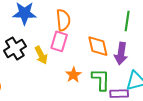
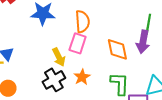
black cross: (15, 48) -> (54, 80), moved
purple arrow: (121, 54) -> (143, 42), moved
orange star: (73, 75) -> (82, 77), moved

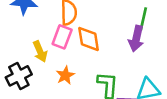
orange diamond: (117, 49) -> (89, 39), moved
black cross: (54, 80) -> (19, 76), moved

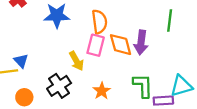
purple arrow: (136, 39) -> (141, 42), moved
orange star: (65, 75) -> (102, 91), moved

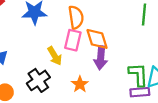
purple arrow: (141, 42) -> (101, 58), moved
green L-shape: (143, 86) -> (138, 75), moved

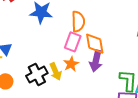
yellow arrow: (55, 56) -> (56, 72), moved
orange star: (80, 84) -> (71, 64), moved

